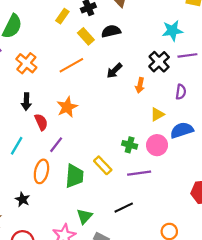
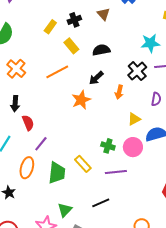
black semicircle: (111, 31) -> (101, 50), moved
orange star: (67, 107) -> (81, 100), moved

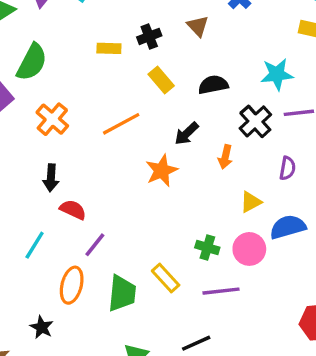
yellow rectangle: (50, 27) -> (109, 48), turned 56
yellow rectangle: (71, 46) -> (161, 80), moved
black semicircle: (101, 50) -> (213, 85), moved
red semicircle: (28, 123) -> (73, 210), turned -42

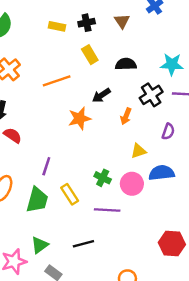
purple line: (95, 245) -> (46, 166), moved, turned -30

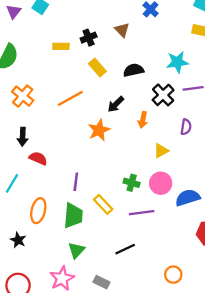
blue semicircle: (162, 173) -> (188, 198), moved
green triangle: (40, 245) -> (76, 250), moved

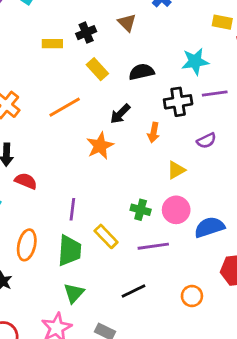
black cross: (163, 95) -> (178, 102), turned 35
purple semicircle: (186, 127) -> (206, 141), turned 56
orange circle: (173, 275) -> (192, 296), moved

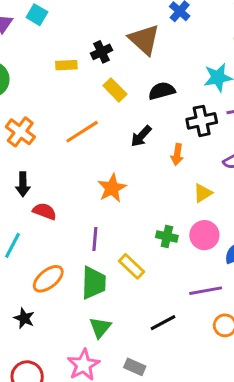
brown triangle: (127, 23) -> (144, 40), size x1.6
orange star: (100, 146) -> (112, 188), moved
orange ellipse: (27, 245) -> (48, 279), turned 40
purple line: (153, 246) -> (206, 291), moved

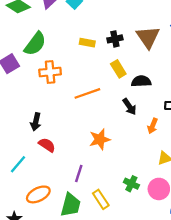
black semicircle: (162, 91) -> (141, 81), moved
orange cross: (20, 132) -> (50, 72), moved, turned 35
black arrow: (141, 136) -> (130, 107), turned -90

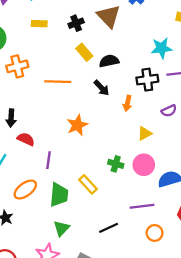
yellow rectangle: (87, 43) -> (39, 24), moved
orange line: (87, 93) -> (58, 82), turned 30
purple line: (79, 173) -> (48, 160), moved

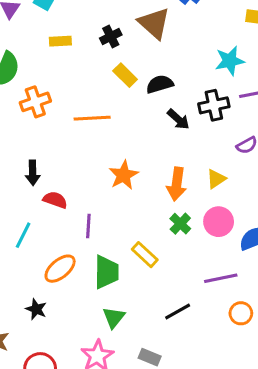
black arrow: (102, 88) -> (178, 119), moved
orange arrow: (127, 103) -> (177, 184), moved, size x1.5
green cross: (116, 164) -> (180, 224), turned 32

